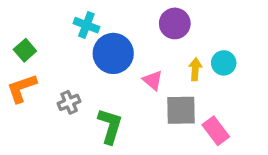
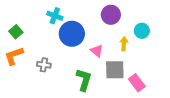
cyan circle: (224, 63) -> (142, 31), moved
gray cross: (69, 102) -> (44, 65), turned 32
green L-shape: (110, 126) -> (84, 80), moved

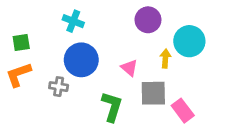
cyan circle: (142, 31) -> (189, 41), size x1.5
green square: (16, 32) -> (21, 42), turned 32
blue circle: (72, 34) -> (81, 60), moved

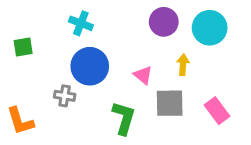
cyan circle: (189, 41) -> (210, 28), moved
orange L-shape: (19, 75) -> (20, 121), moved, turned -88
pink rectangle: (183, 111) -> (217, 111), moved

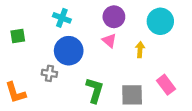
purple circle: (164, 22) -> (114, 17), moved
pink triangle: (143, 75) -> (109, 41), moved
gray square: (170, 103) -> (132, 95), moved

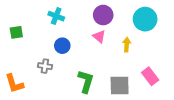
blue circle: (69, 51) -> (62, 46), size x0.6

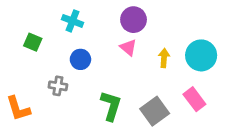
cyan circle: (145, 19) -> (201, 55), moved
green square: (16, 32) -> (33, 42), moved, turned 32
gray square: (120, 86) -> (155, 111), turned -35

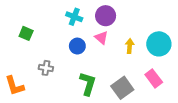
cyan cross: (73, 21) -> (74, 17), moved
blue circle: (80, 59) -> (77, 46), moved

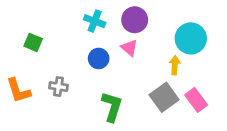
cyan circle: (159, 44) -> (191, 38), moved
yellow arrow: (130, 46) -> (175, 65), moved
orange L-shape: (15, 86) -> (18, 91), moved
gray square: (122, 88) -> (164, 97), moved

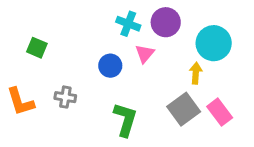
purple circle: (135, 20) -> (166, 22), moved
cyan cross: (95, 21) -> (128, 24), moved
pink triangle: (129, 48) -> (145, 54), turned 30

